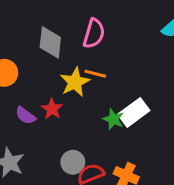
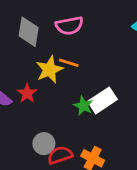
pink semicircle: (94, 34) -> (69, 26), turned 60

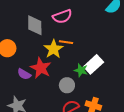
red star: (27, 93) -> (41, 68), size x1.5
gray circle: (44, 144) -> (67, 85), moved

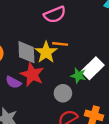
gray diamond: (35, 25) -> (26, 52), moved

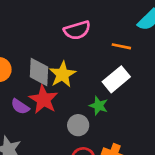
orange line: (60, 44) -> (121, 46), moved
white rectangle: (93, 68) -> (116, 79), moved

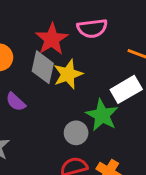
red star: (43, 99) -> (52, 39), moved
green star: (99, 106) -> (102, 115), size x1.5

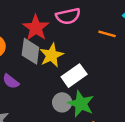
white rectangle: (126, 89) -> (74, 76), moved
green star: (102, 115) -> (81, 104), moved

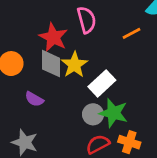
pink semicircle: (68, 16) -> (87, 20), turned -85
orange line: (107, 34) -> (131, 33), turned -36

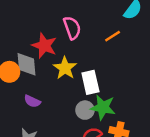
gray diamond: (51, 64) -> (26, 64), moved
white rectangle: (102, 83) -> (90, 82), turned -55

